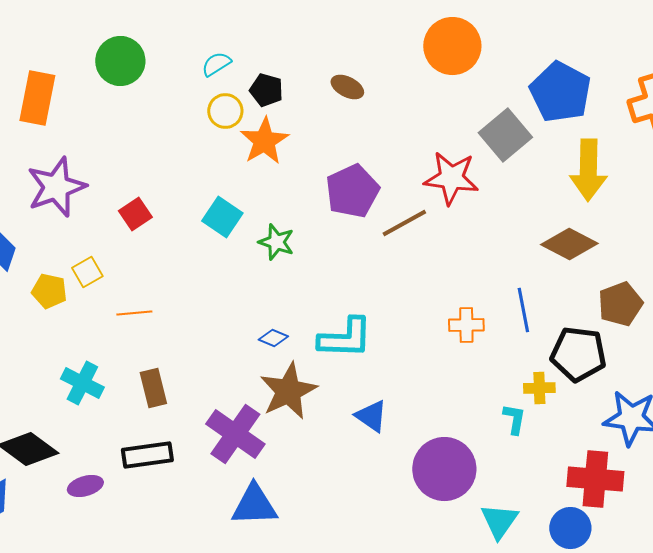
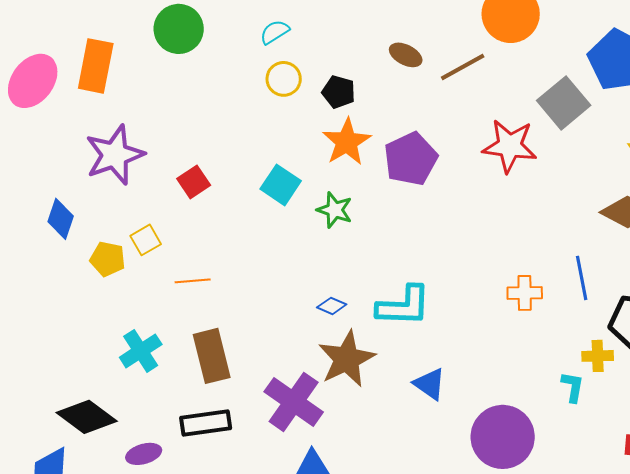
black pentagon: (266, 90) -> (339, 92), moved
orange star: (264, 141) -> (347, 142), moved
brown line: (404, 223) -> (463, 67), moved
cyan cross: (82, 383) -> (141, 351), turned 30
brown rectangle: (153, 388) -> (212, 356), size x1.4

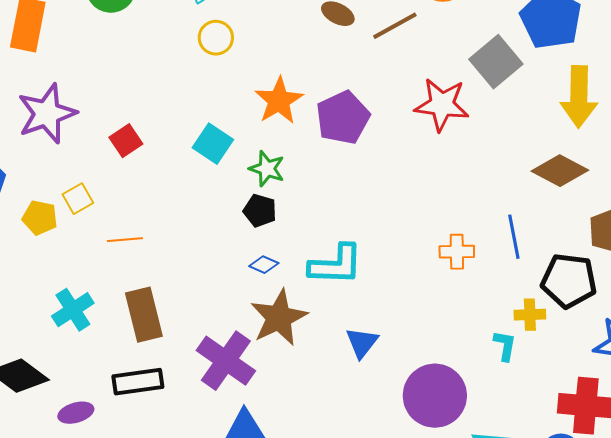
black pentagon: (339, 92) -> (260, 211), moved
blue triangle: (430, 384) -> (362, 343), turned 33

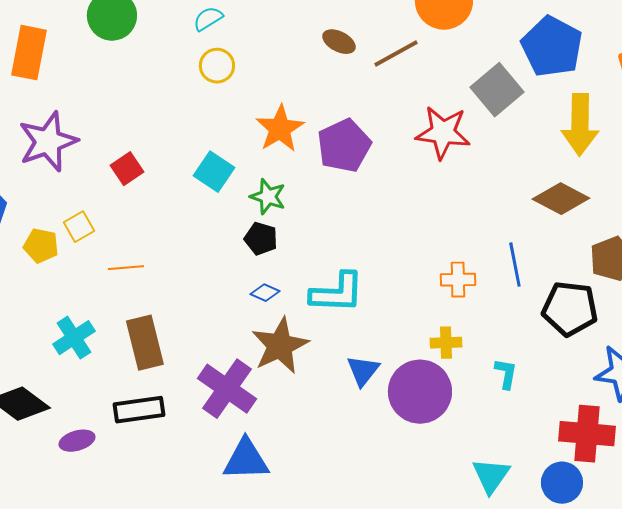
yellow cross: (530, 315) -> (446, 343), moved
purple circle: (435, 396) -> (420, 392), moved

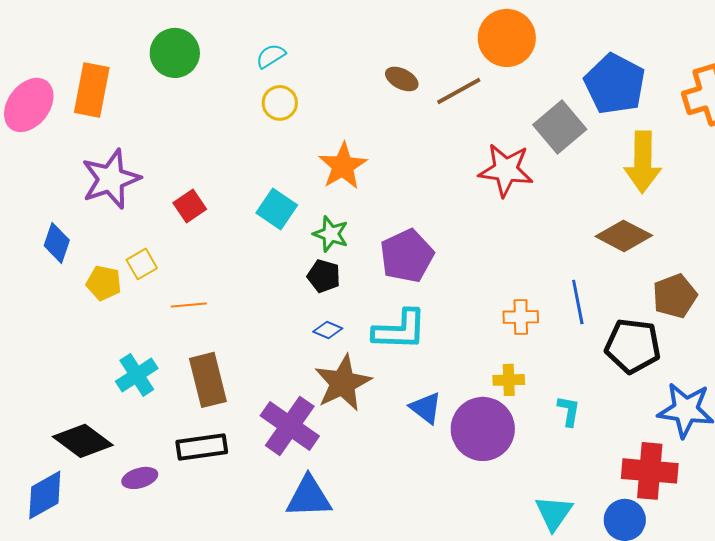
purple pentagon: (344, 146) -> (407, 256), moved
blue triangle: (363, 371) -> (426, 408), turned -30

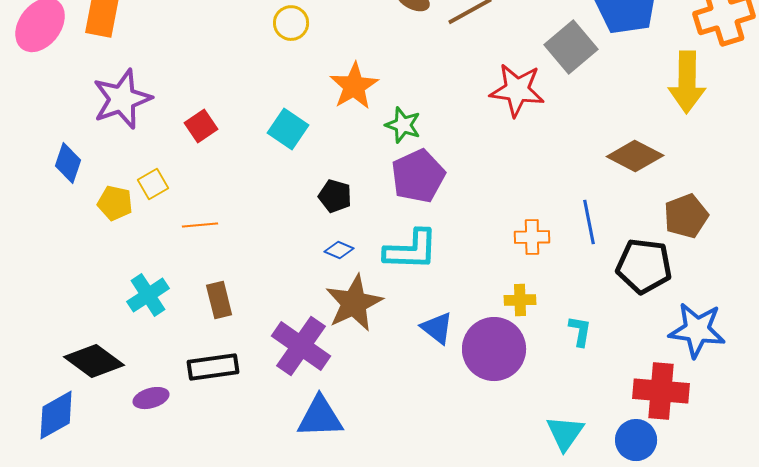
yellow arrow: (643, 162) -> (687, 82), moved
green star: (331, 234) -> (403, 125), moved
brown rectangle: (208, 380) -> (219, 300), size x0.7

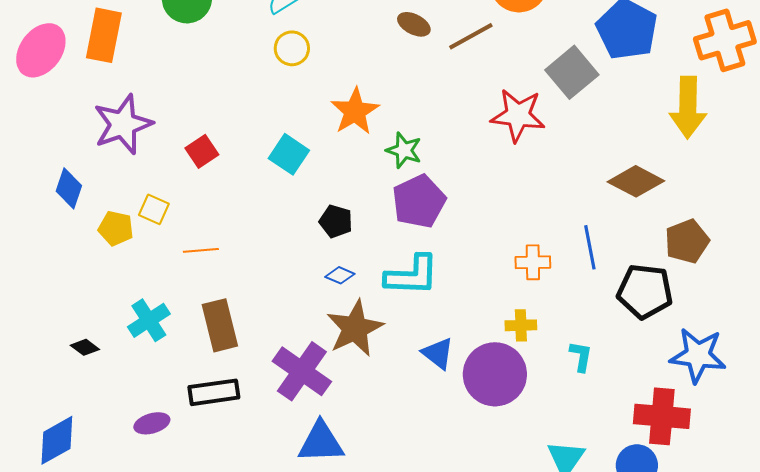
yellow square: (153, 184) -> (154, 209), turned -36
brown rectangle: (219, 300) -> (220, 325), size x1.4
black diamond: (94, 361) -> (85, 347), moved, size x0.5

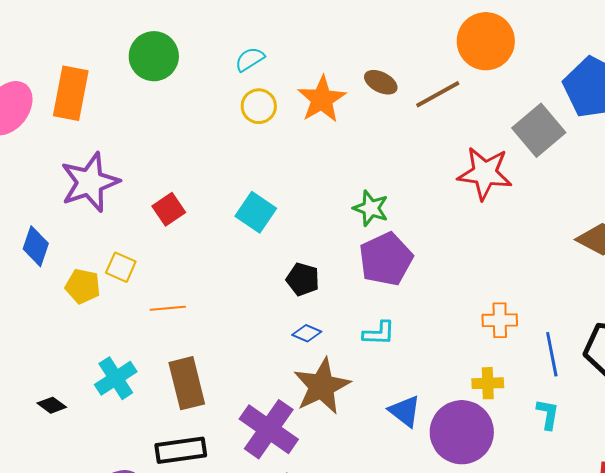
orange star: (355, 111) -> (322, 99), moved
blue line: (590, 247) -> (552, 354), moved
cyan L-shape: (412, 275) -> (379, 333), size x0.6

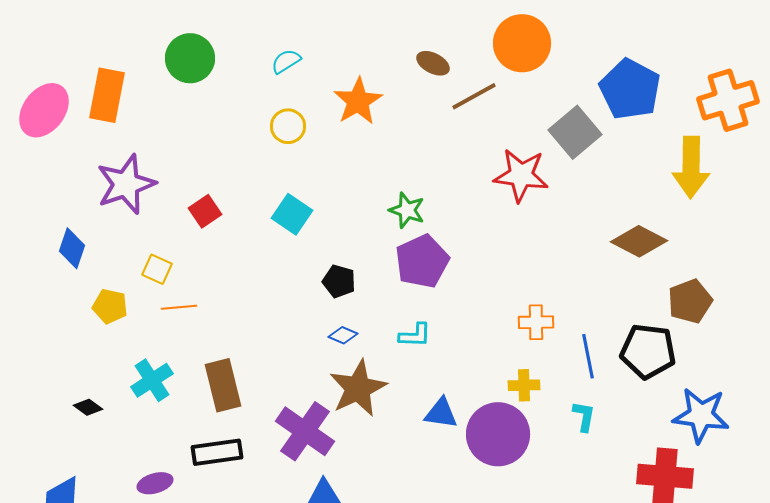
brown ellipse: (381, 82) -> (433, 63), moved
yellow circle: (259, 106) -> (288, 126), moved
yellow pentagon: (83, 286) -> (110, 306), moved
orange line: (168, 308) -> (179, 307), moved
blue triangle: (405, 411) -> (441, 413), turned -30

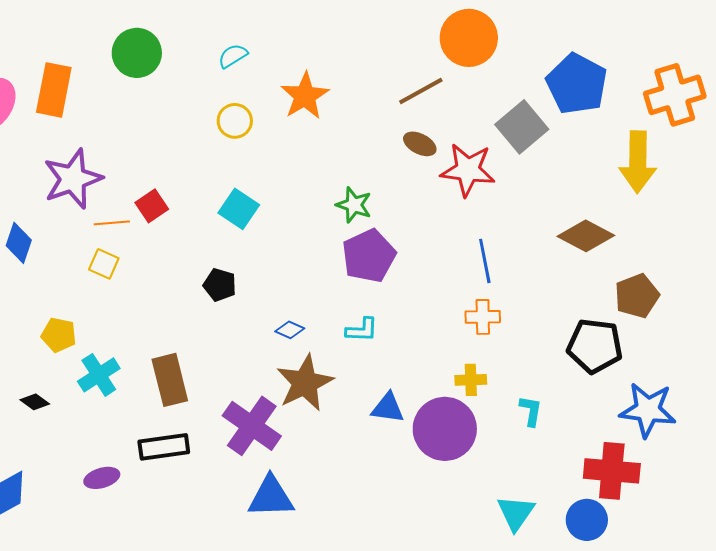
brown ellipse: (433, 63) -> (420, 144), moved
black pentagon: (339, 281) -> (220, 285), moved
yellow pentagon: (110, 306) -> (59, 335), moved
orange line: (179, 307) -> (112, 223), moved
blue line: (588, 356) -> (485, 261), moved

